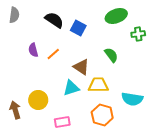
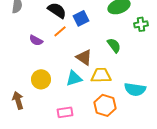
blue square: (78, 28) -> (81, 18), turned 35
purple semicircle: (33, 50) -> (36, 40), turned -48
orange line: (53, 54) -> (60, 31), moved
yellow circle: (38, 100) -> (41, 79), moved

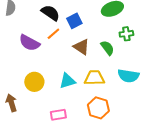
green cross: (141, 24) -> (126, 34), moved
purple semicircle: (36, 40) -> (29, 43), size x1.5
brown triangle: (84, 57) -> (81, 47), moved
cyan semicircle: (135, 89) -> (128, 76), moved

